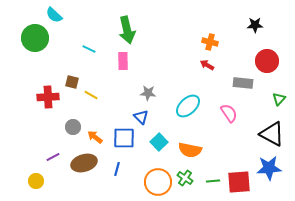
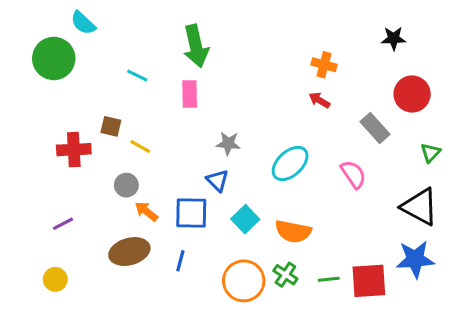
gray rectangle: (243, 83) -> (375, 128), turned 42
gray circle: (73, 127) -> (126, 185), moved
purple line: (53, 157) -> (63, 224), moved

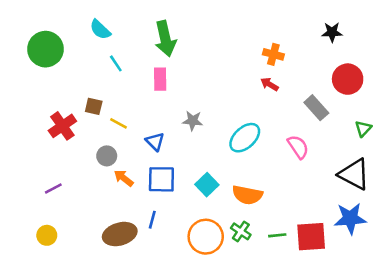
cyan semicircle: (83, 23) -> (100, 30), moved
cyan line: (137, 75) -> (116, 63), turned 30
red cross: (74, 150) -> (62, 126), turned -32
blue triangle: (217, 180) -> (155, 142), moved
brown ellipse: (129, 252) -> (120, 234), moved

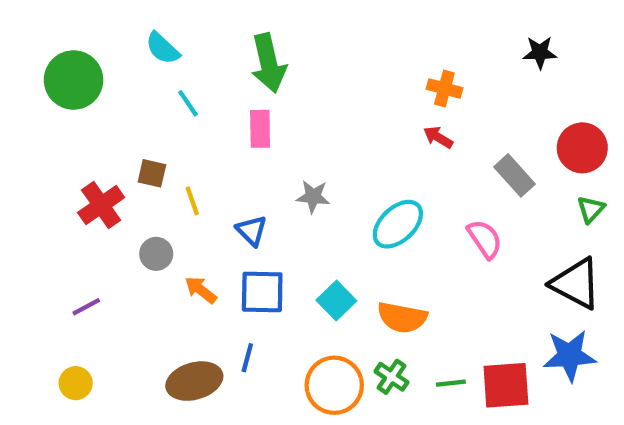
red circle: (348, 79) -> (582, 148), moved
yellow line: (118, 123) -> (192, 201), turned 42
gray circle: (107, 156) -> (156, 254), moved

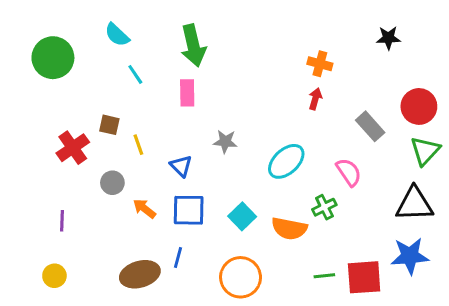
red arrow: (438, 137) -> (315, 99), turned 75
green triangle: (591, 209) -> (425, 151), size x1.5
black triangle: (576, 284) -> (414, 204), turned -30
purple line: (86, 307) -> (62, 221), turned -60
green cross: (391, 377) -> (324, 207), moved, turned 30

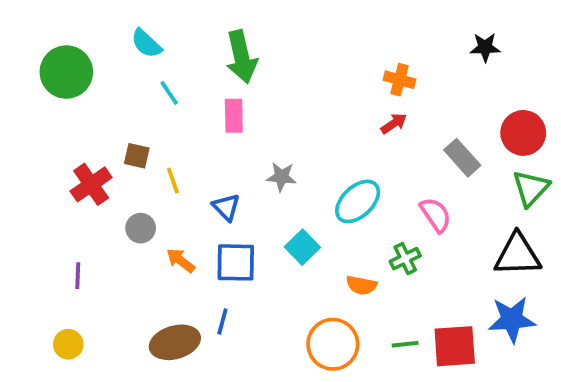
red arrow: (315, 99) -> (394, 123), turned 40
cyan square: (242, 216) -> (302, 247), moved
orange semicircle: (289, 228) -> (361, 285), size x0.7
orange circle: (241, 277) -> (333, 344), moved

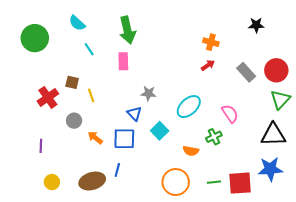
gray rectangle: (462, 158) -> (246, 72), moved
blue triangle: (226, 207) -> (134, 114), moved
yellow circle: (68, 344) -> (52, 182), moved

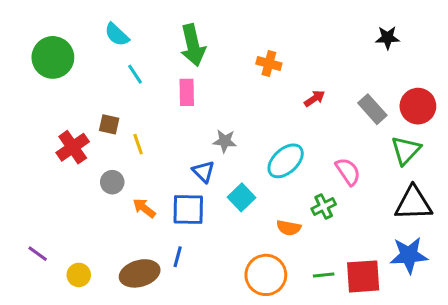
orange cross: (211, 42) -> (269, 64), moved
green triangle: (280, 99) -> (406, 150), moved
purple line: (41, 146) -> (38, 254), moved, turned -56

